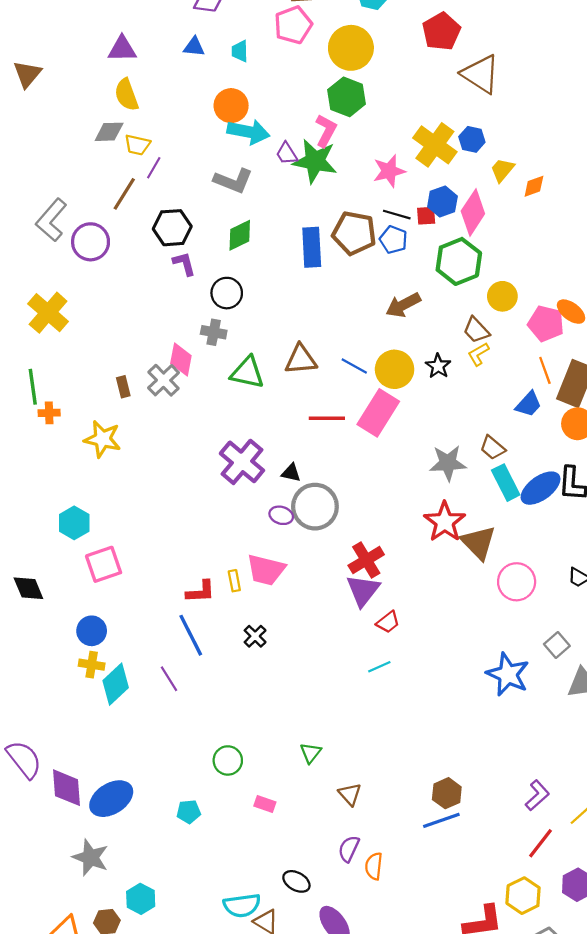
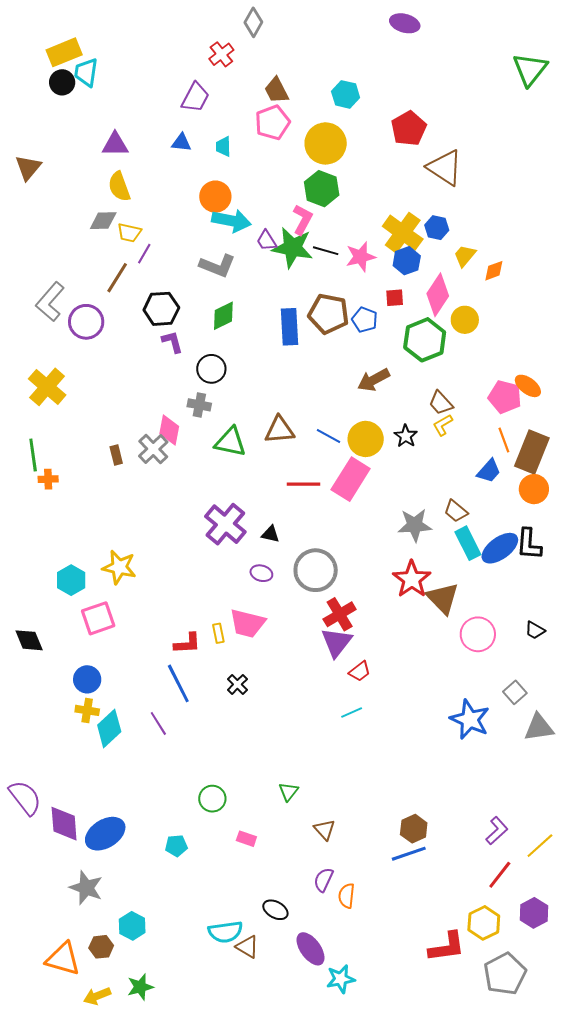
blue hexagon: (442, 201) -> (407, 261), moved
black line: (397, 215) -> (326, 251), moved
yellow circle: (502, 296) -> (465, 320), moved
yellow star: (103, 439) -> (119, 567), moved
gray circle: (315, 507) -> (316, 570), moved

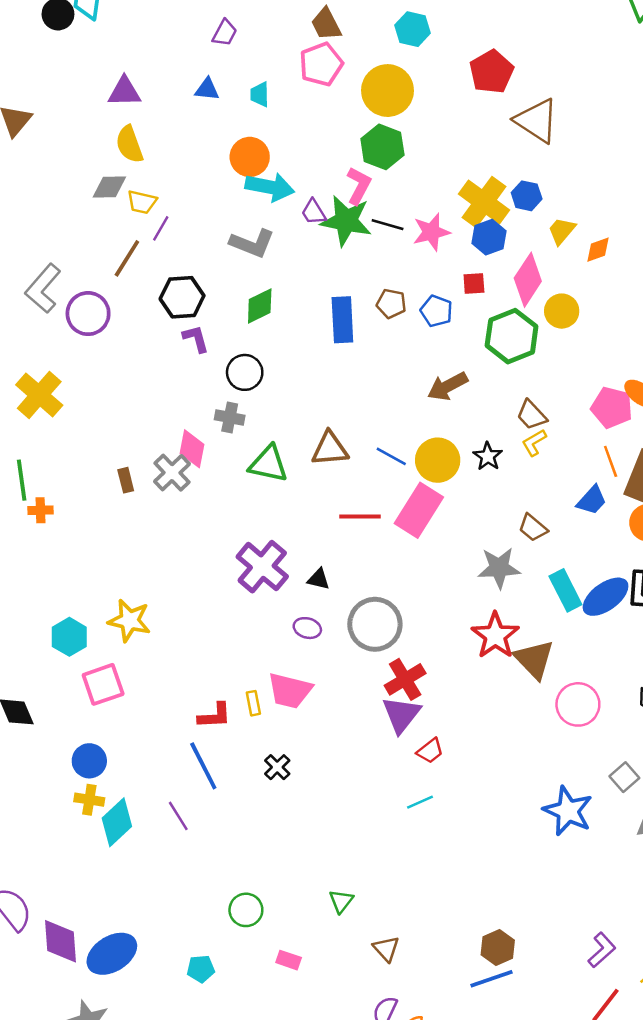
purple trapezoid: (195, 97) -> (225, 33), size x0.7
brown pentagon: (329, 314) -> (391, 304), size x0.6
brown trapezoid: (456, 511) -> (533, 528), moved

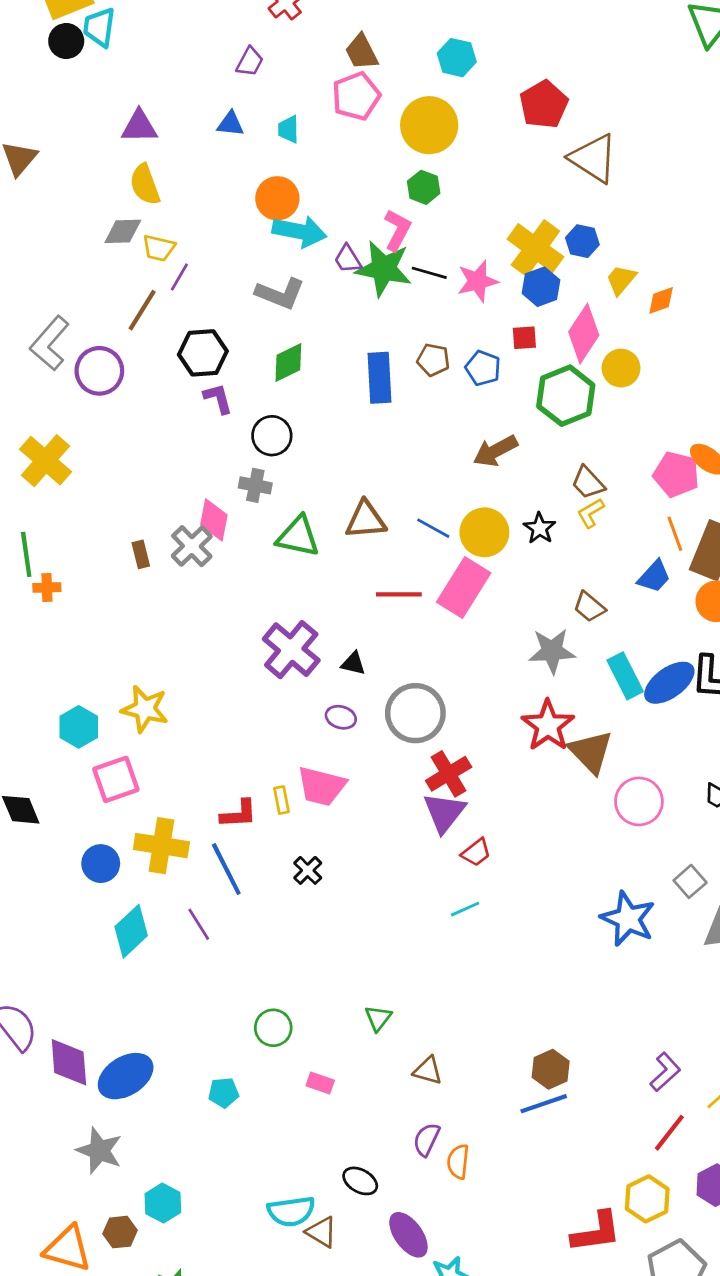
green hexagon: (382, 147) -> (424, 187), size x0.7
yellow cross: (89, 800) -> (161, 846), moved, size x1.6
brown triangle: (386, 949) -> (428, 1071), turned -32

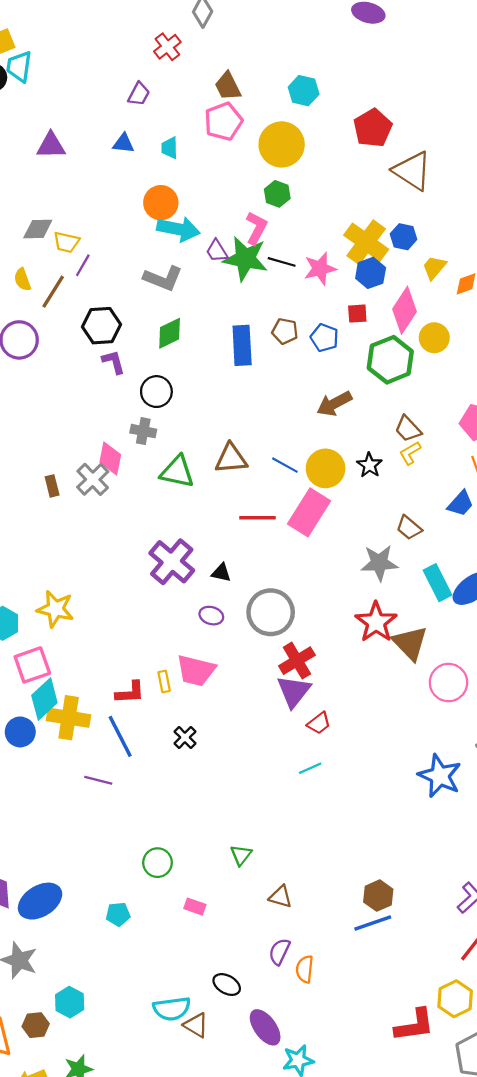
yellow semicircle: (145, 185) -> (22, 280), moved, size x0.7
purple line: (199, 924) -> (98, 780), turned -44
cyan diamond: (131, 931) -> (44, 699), moved

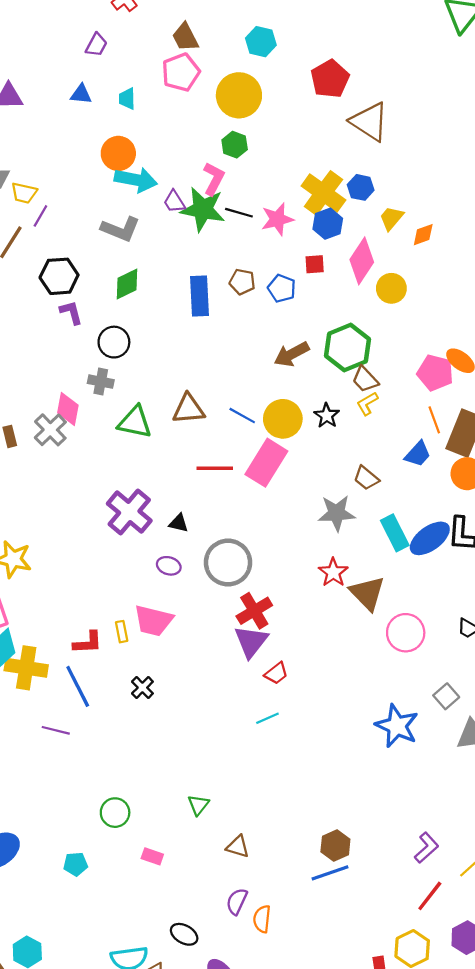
green hexagon: (390, 360) -> (348, 348), moved
red star: (376, 622) -> (333, 572), size x0.7

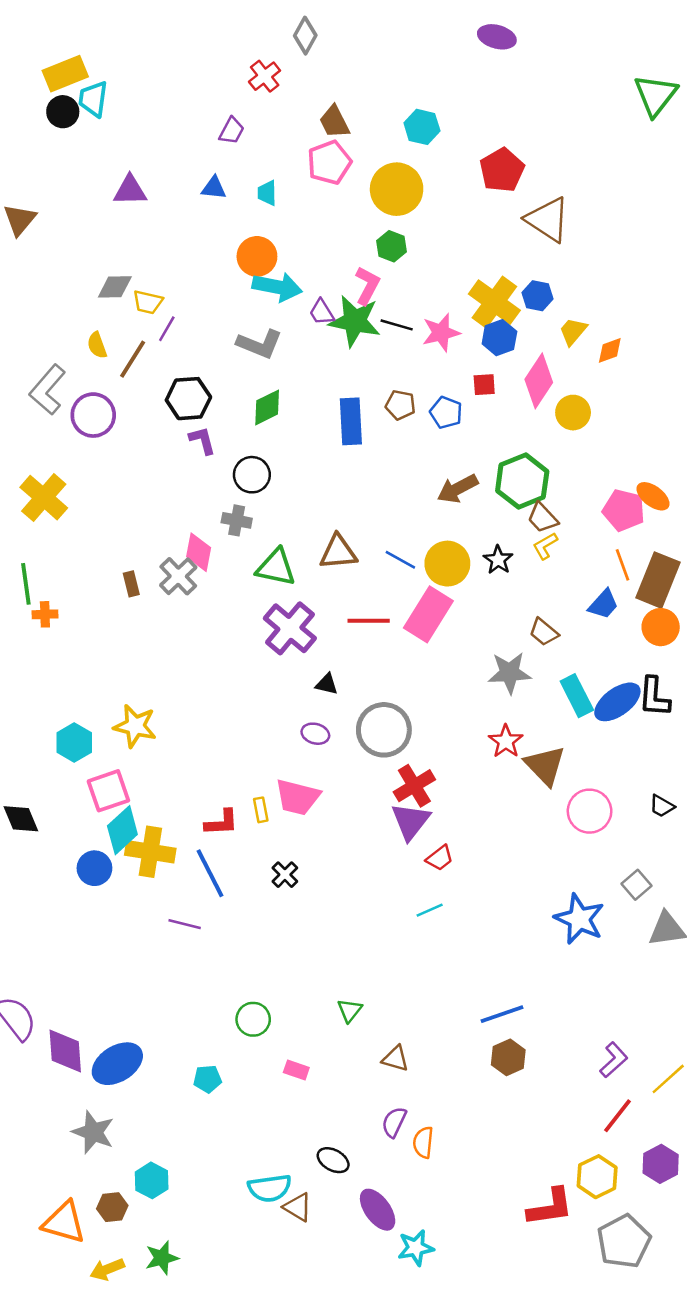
purple cross: (129, 512) -> (290, 628), moved
blue line: (330, 873) -> (502, 1014), moved

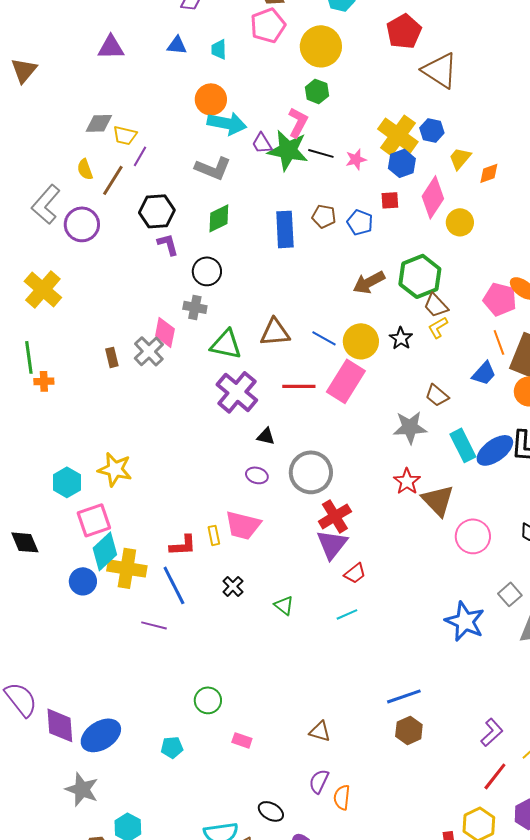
pink star: (441, 333) -> (356, 159), size x0.7
green triangle: (350, 1010) -> (284, 605), moved, turned -30

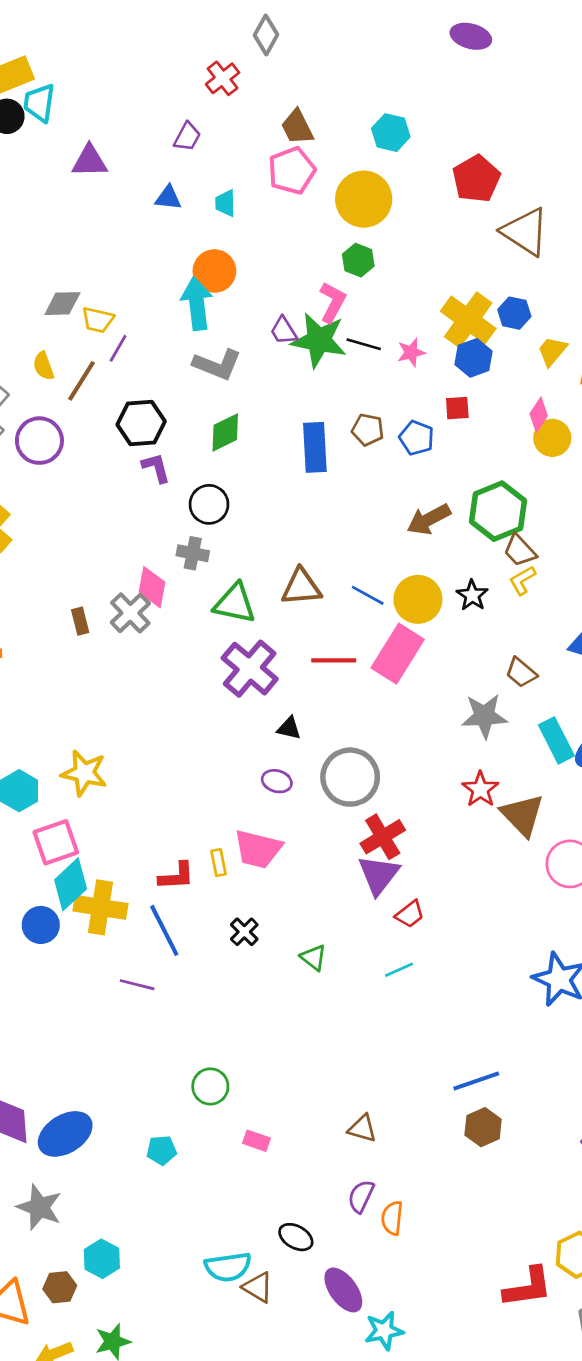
purple triangle: (111, 47) -> (90, 161), moved
cyan arrow: (227, 123) -> (197, 304), moved, turned -108
pink diamond: (433, 197) -> (539, 415), moved, size x0.6

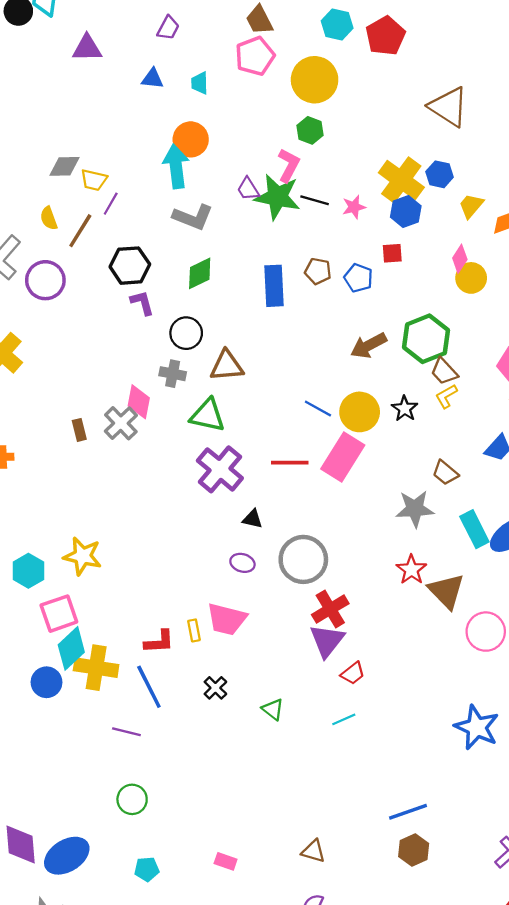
red pentagon: (476, 179) -> (385, 36), moved
brown triangle: (301, 587) -> (227, 366), moved
green circle: (210, 1086) -> (132, 799), moved

